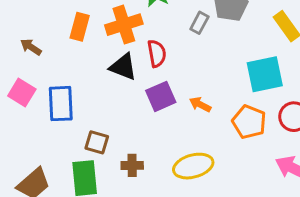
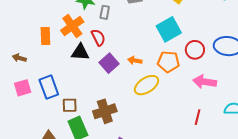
gray rectangle: (199, 23) -> (105, 12), moved
pink square: (22, 92) -> (23, 88), turned -30
brown square: (97, 142) -> (70, 105), moved
brown cross: (132, 165) -> (105, 111), size x1.6
yellow ellipse: (193, 166) -> (146, 85), moved

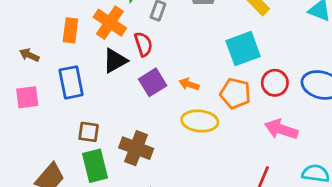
orange cross: (72, 26) -> (110, 23), turned -30
black triangle: (80, 52) -> (115, 61), turned -42
yellow ellipse: (146, 85) -> (200, 121), turned 30
blue rectangle: (49, 87) -> (71, 82), moved
brown cross: (105, 111) -> (136, 148), turned 30

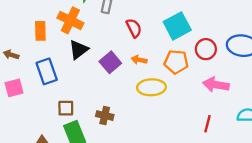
red semicircle: (143, 44) -> (134, 28), moved
brown cross: (136, 148) -> (105, 116), size x0.7

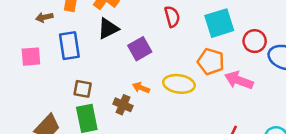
red circle: (206, 49) -> (255, 41), moved
brown arrow: (11, 55) -> (44, 17), moved, turned -40
orange arrow: (139, 60) -> (141, 88), moved
pink arrow: (216, 85) -> (239, 80), moved

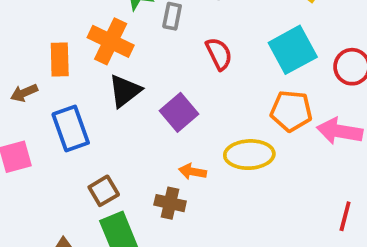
brown square: (83, 89) -> (104, 191), turned -30

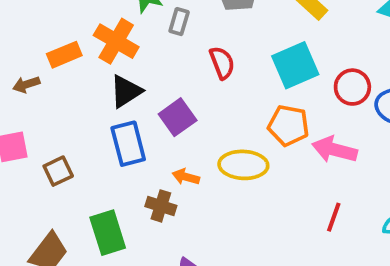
orange rectangle: (60, 60) -> (64, 55), turned 64
blue rectangle: (71, 129) -> (128, 144), moved
brown square: (104, 191) -> (58, 171), moved
red line: (345, 216) -> (334, 217), moved

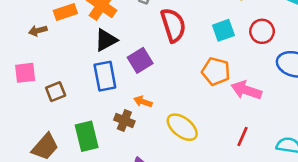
red semicircle: (222, 63) -> (173, 25), size x1.5
cyan square: (295, 65) -> (223, 30), size x0.7
red circle: (352, 87) -> (262, 31), moved
yellow ellipse: (243, 165) -> (182, 127), moved, turned 32

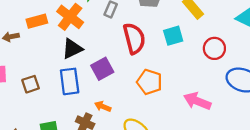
cyan square: (223, 30) -> (173, 36), moved
orange pentagon: (216, 71) -> (149, 82), moved
brown square: (56, 92) -> (31, 84), moved

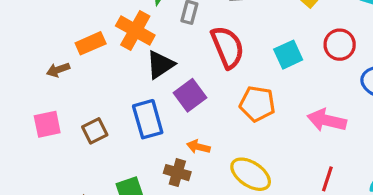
cyan square: (173, 36) -> (288, 55), moved
black triangle: (72, 49) -> (160, 65), moved

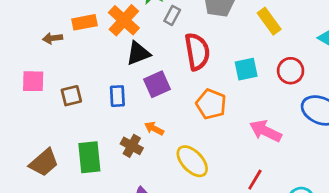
blue rectangle: (148, 119) -> (117, 96), size x0.7

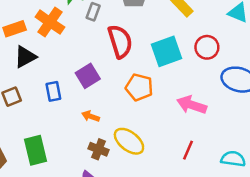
black triangle: (138, 53) -> (25, 57), moved
cyan square: (246, 69) -> (166, 51), size x1.4
brown cross: (132, 146) -> (99, 149), moved

